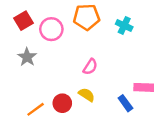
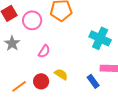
cyan cross: (124, 25) -> (100, 38), moved, size x1.5
pink semicircle: (90, 67) -> (44, 51), moved

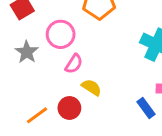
pink circle: (32, 20) -> (61, 34), moved
yellow semicircle: (61, 74) -> (92, 87), moved

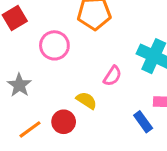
gray star: (27, 52) -> (19, 85), moved
pink semicircle: (74, 64) -> (112, 76), moved

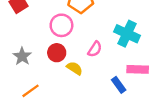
pink circle: (54, 45) -> (61, 25), moved
red circle: (64, 122) -> (57, 53), moved

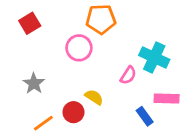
pink semicircle: (95, 49) -> (128, 75), moved
red circle: (57, 53) -> (73, 112), moved

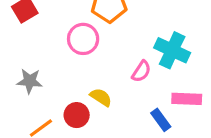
gray star: (34, 83) -> (30, 81), turned -30

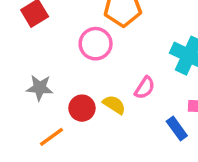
pink semicircle: (141, 71) -> (145, 88), moved
red circle: (77, 115) -> (82, 108), moved

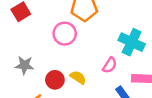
pink semicircle: (145, 88) -> (110, 65), moved

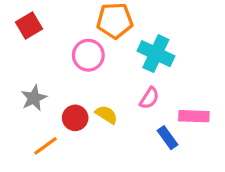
cyan cross: (132, 42) -> (156, 54), moved
gray star: (25, 65) -> (34, 98), turned -30

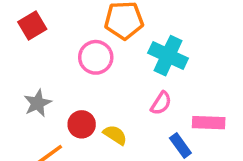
yellow semicircle: (106, 115) -> (115, 135), moved

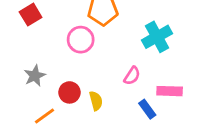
cyan cross: (168, 56) -> (157, 37), moved, turned 36
yellow semicircle: (115, 135) -> (96, 101), turned 42

